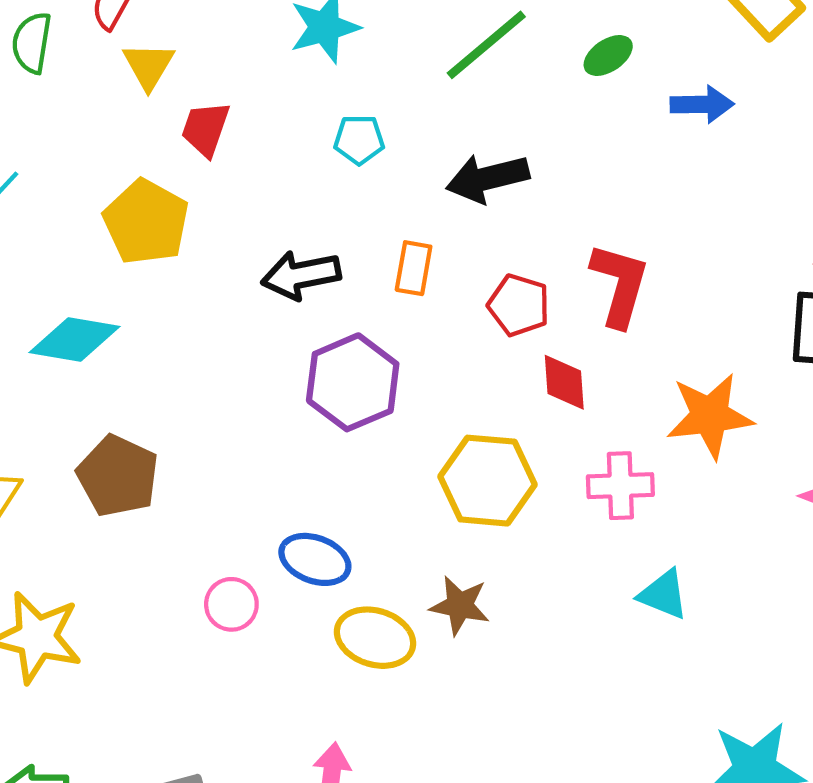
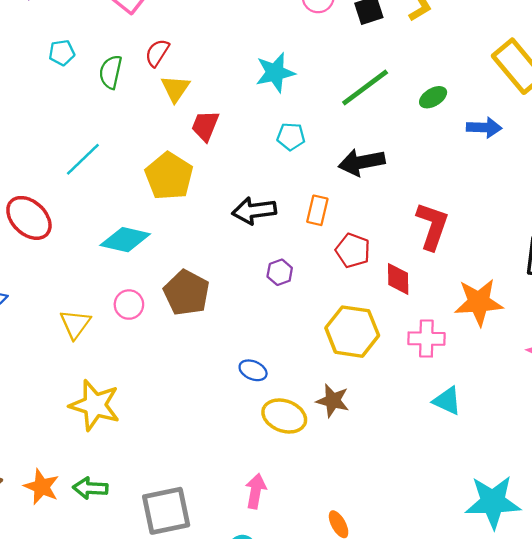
red pentagon: (519, 305) -> (353, 251), moved
purple hexagon: (353, 382) -> (280, 272), size x0.5
brown pentagon: (118, 476) -> (186, 293), moved
blue ellipse: (315, 559) -> (253, 370), size x0.7
pink circle: (231, 604) -> (129, 305), moved

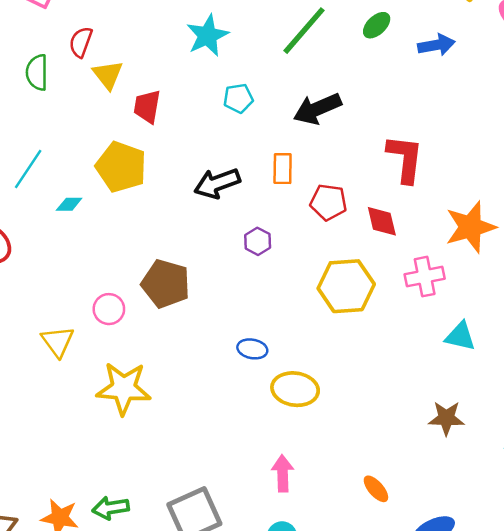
cyan diamond: (125, 240) -> (69, 204), moved, size x0.5
brown star: (333, 401) -> (446, 418), moved
yellow star: (95, 405) -> (124, 388), moved

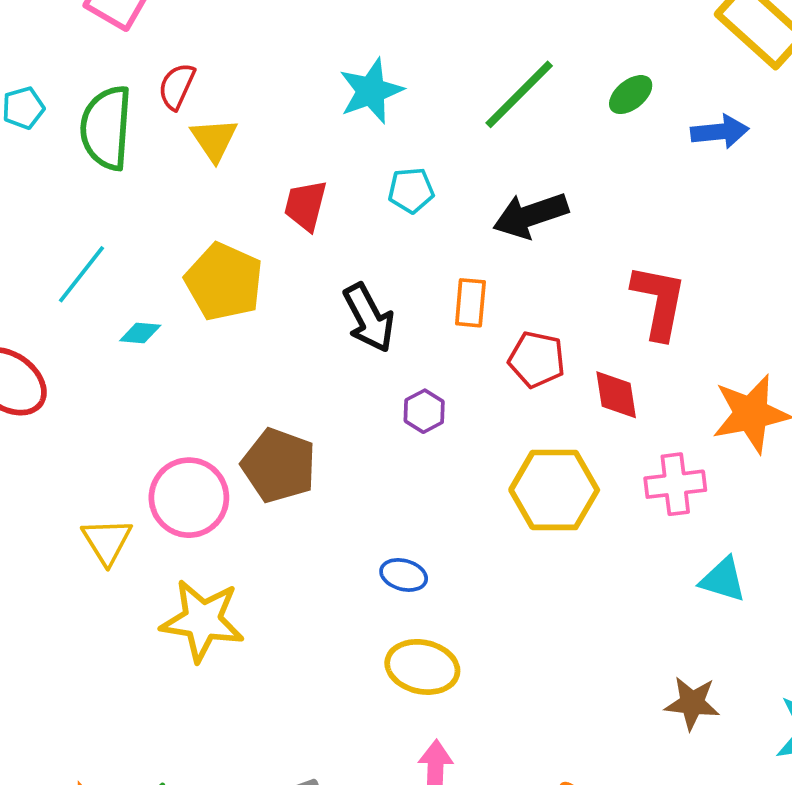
green semicircle: (37, 72) -> (106, 128), size x1.5
red trapezoid: (147, 107) -> (305, 205), moved
black arrow: (217, 183) -> (369, 318), turned -102
pink circle: (109, 309) -> (189, 498), size x1.6
yellow ellipse: (295, 389) -> (422, 667), moved

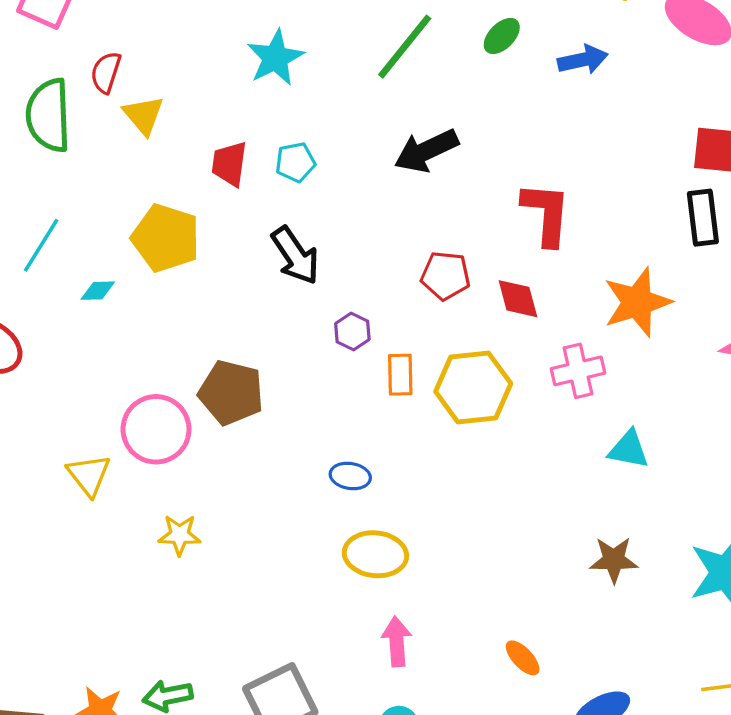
cyan pentagon: (411, 190) -> (295, 162), moved
orange rectangle: (470, 303) -> (400, 375), moved
yellow star: (202, 620) -> (180, 535), size x0.6

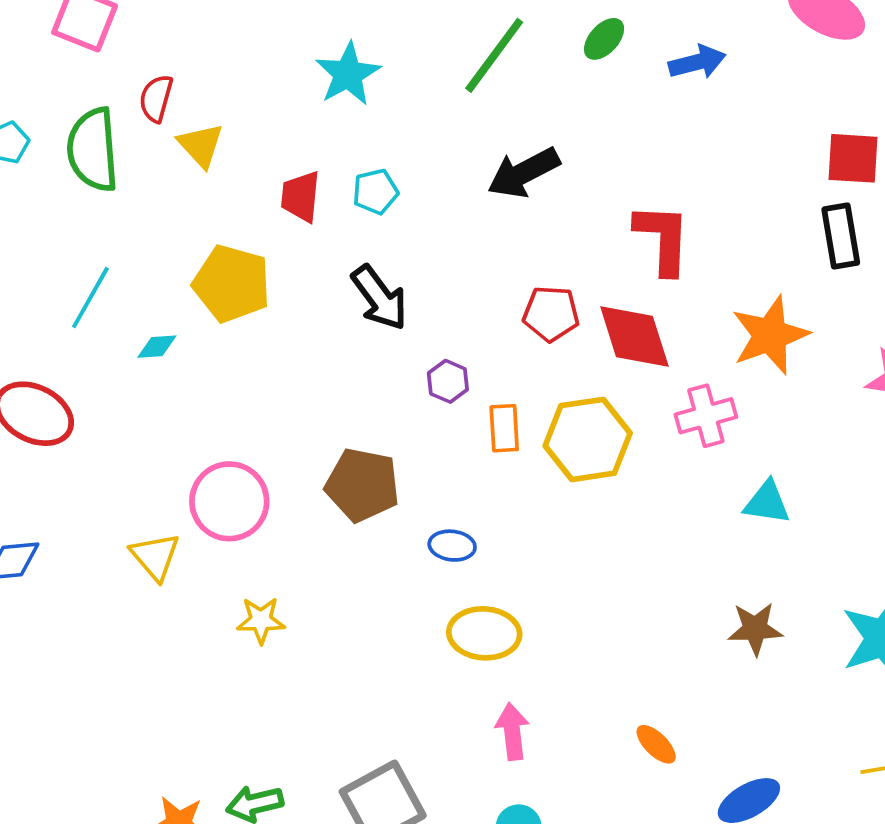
red diamond: (518, 299) -> (634, 337), size x1.5
brown pentagon: (231, 393) -> (362, 485), moved

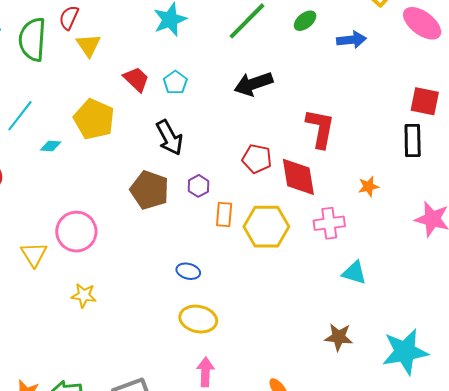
cyan pentagon: (375, 192) -> (175, 82), turned -30
red trapezoid: (301, 196) -> (136, 79), turned 120
orange star: (770, 335) -> (369, 186), size x0.5
brown pentagon: (362, 485) -> (150, 190), moved

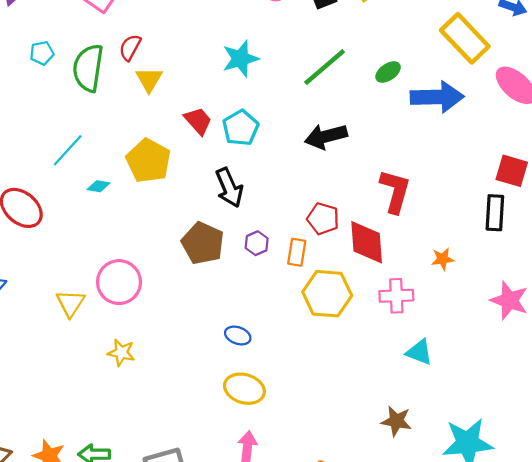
blue arrow: (351, 40) -> (437, 97), size x1.6
cyan pentagon: (175, 82) -> (241, 128), size x1.4
orange rectangle: (224, 214) -> (297, 252), moved

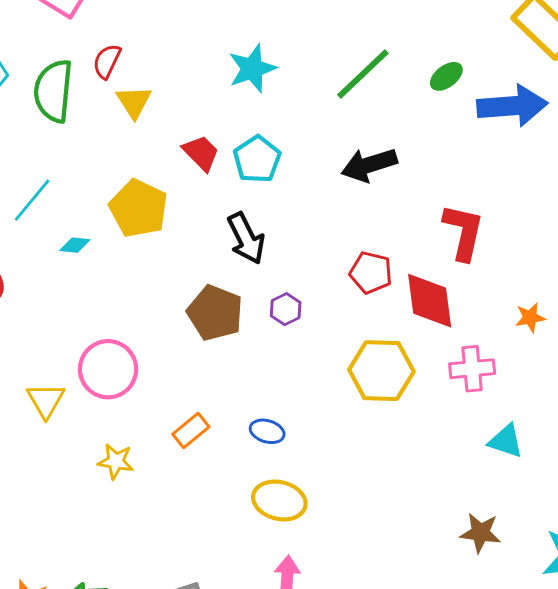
orange rectangle: (297, 252) -> (191, 431), moved, turned 44

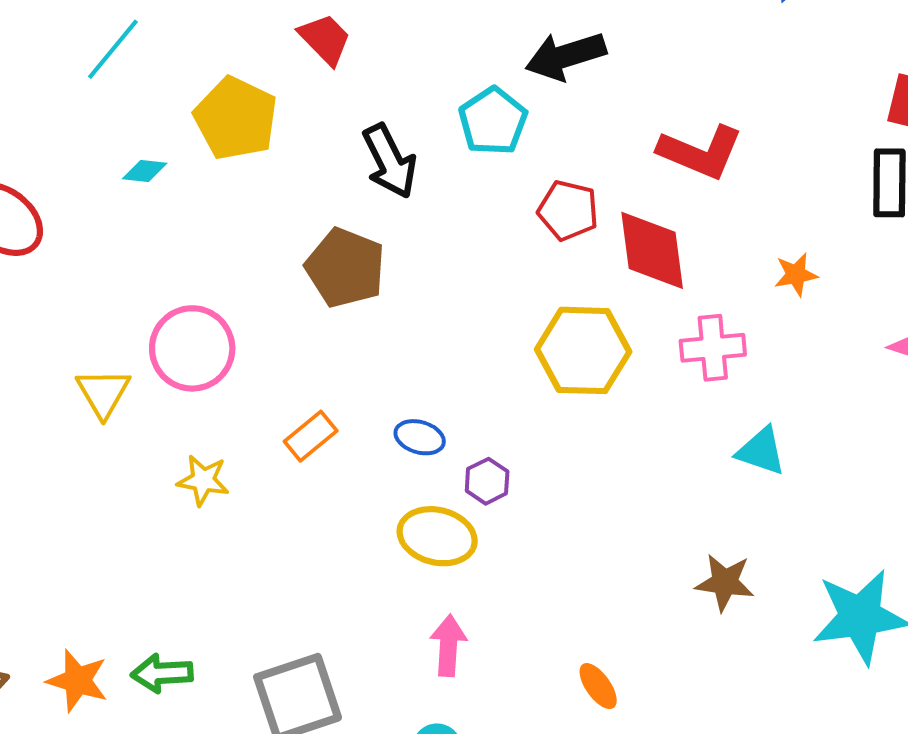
cyan pentagon: (257, 159) -> (493, 121), moved
cyan line: (32, 200) -> (113, 49), moved
red L-shape: (463, 232) -> (700, 152), turned 100
purple hexagon: (286, 309) -> (487, 481), moved

